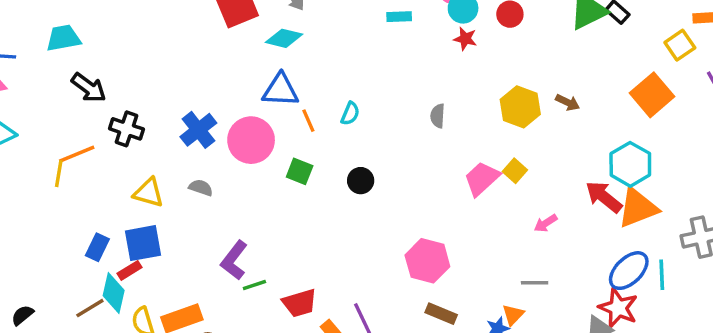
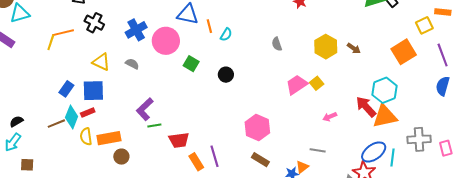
gray semicircle: (438, 116) -> (277, 44), turned -32
orange line: (308, 121) -> (209, 26), moved
red rectangle: (129, 270) -> (88, 112), moved

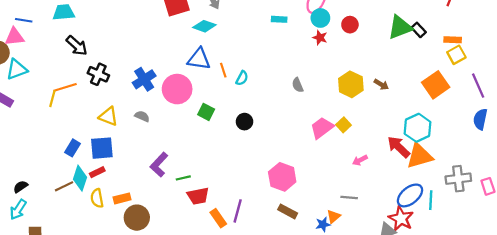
orange rectangle: (443, 12) -> (453, 40), moved
green line: (154, 125) -> (183, 178), moved
orange rectangle: (109, 138) -> (122, 198), size x0.7
purple line: (214, 156) -> (238, 211), turned 35
brown circle: (121, 157) -> (137, 218), size x1.5

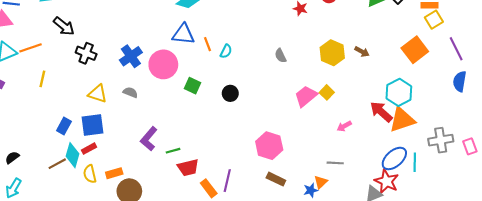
orange line: (65, 87) -> (30, 48), moved
black semicircle: (21, 187) -> (12, 158), moved

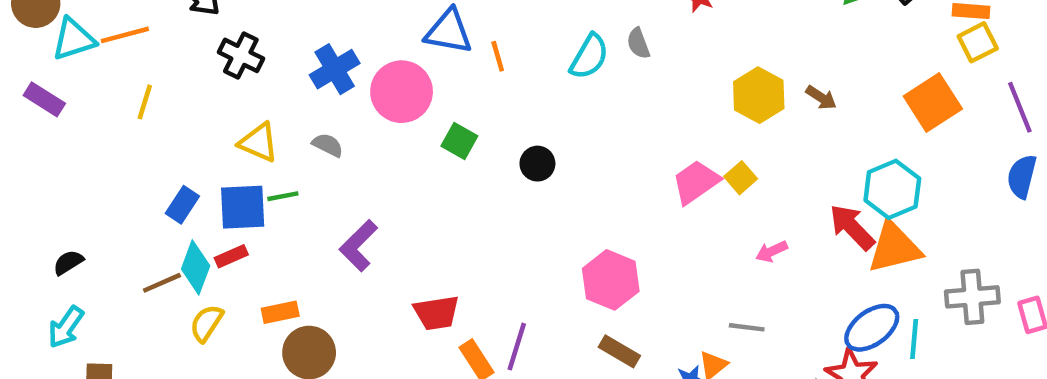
cyan semicircle: (226, 51) -> (589, 57), moved, size x1.5
gray semicircle: (280, 56) -> (638, 43), moved
green line: (173, 151) -> (283, 196), moved
yellow semicircle: (90, 174) -> (206, 323), moved, turned 42

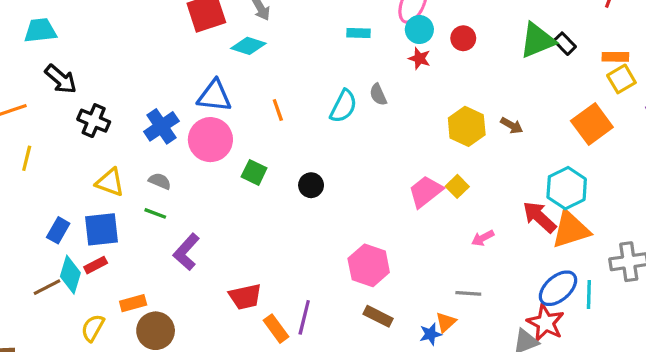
blue triangle: (449, 32) -> (214, 96), moved
green line: (283, 196) -> (155, 213), moved, turned 35
yellow semicircle: (206, 323) -> (93, 328), moved

